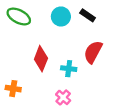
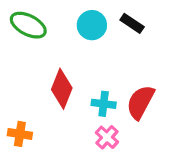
red semicircle: (93, 52) -> (140, 102), moved
pink cross: (63, 97) -> (107, 137), moved

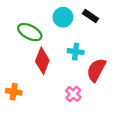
green ellipse: (28, 25) -> (30, 32), moved
cyan cross: (104, 104) -> (76, 52), moved

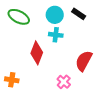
green ellipse: (30, 32) -> (19, 17), moved
cyan cross: (76, 52) -> (56, 35), moved

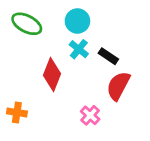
black rectangle: (79, 14) -> (108, 56), moved
cyan cross: (56, 35) -> (79, 49), turned 32

